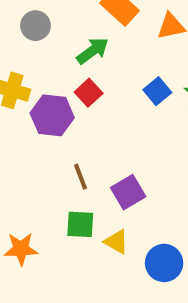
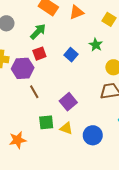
blue square: (157, 91) -> (71, 55), moved
red square: (89, 93) -> (39, 54), turned 32
brown line: (81, 177) -> (34, 92), moved

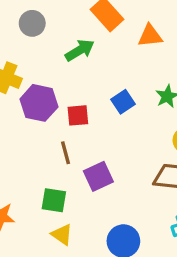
red square: (39, 54) -> (78, 115), moved
brown line: (34, 92) -> (66, 153), moved
yellow triangle: (66, 128) -> (62, 235), moved

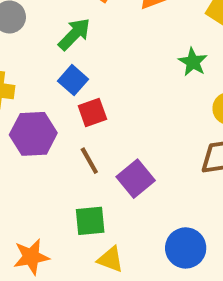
blue square: (123, 102) -> (73, 80), moved
purple hexagon: (39, 103) -> (33, 134), moved

